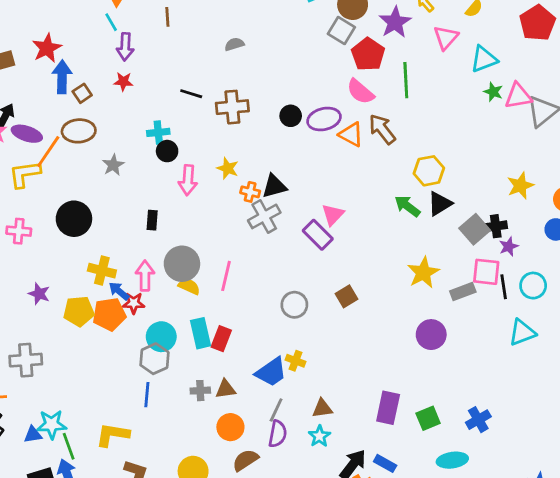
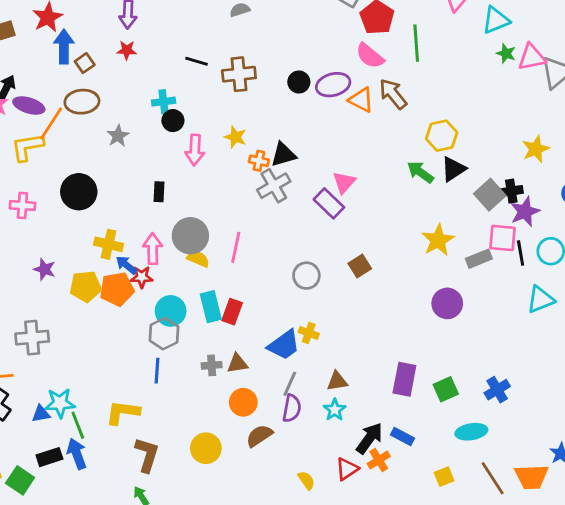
purple star: (509, 246) -> (525, 212), size x1.5

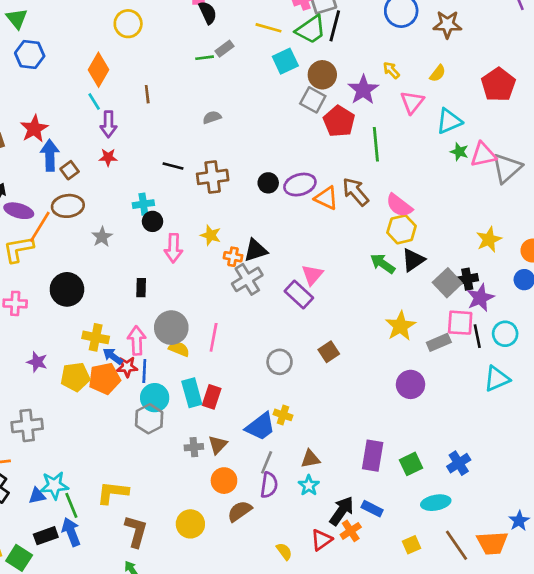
pink semicircle: (370, 56) -> (399, 205), moved
brown triangle: (237, 363) -> (218, 445), turned -36
blue line: (157, 371) -> (144, 371), moved

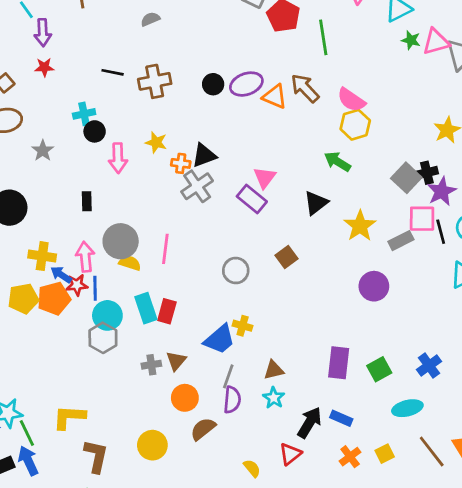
black triangle: (413, 260) -> (316, 203), moved
orange cross: (351, 531) -> (350, 457), moved

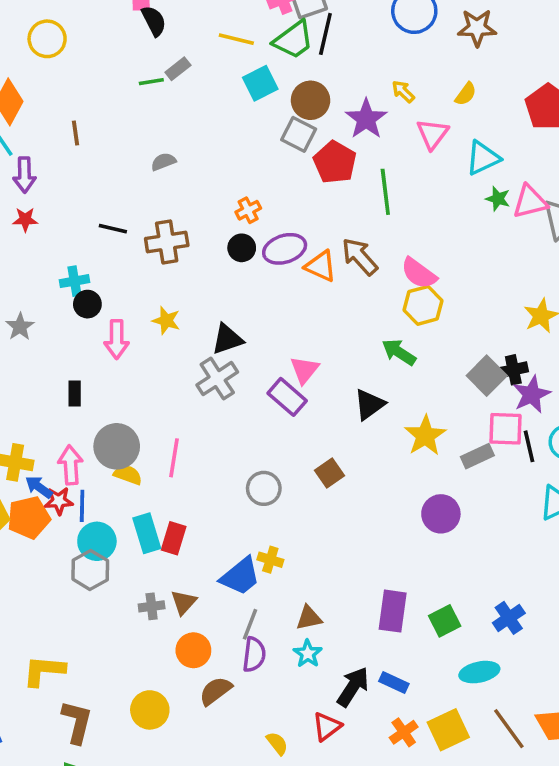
orange cross: (181, 163) -> (248, 210), moved, turned -36
yellow square: (385, 454) -> (448, 730), size x1.6

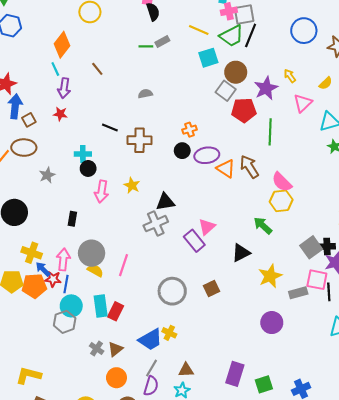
brown line: (75, 133) -> (97, 69), turned -40
red pentagon: (335, 162) -> (244, 110), turned 30
gray circle: (264, 488) -> (172, 291), size x1.4
gray cross: (152, 606) -> (97, 349), turned 32

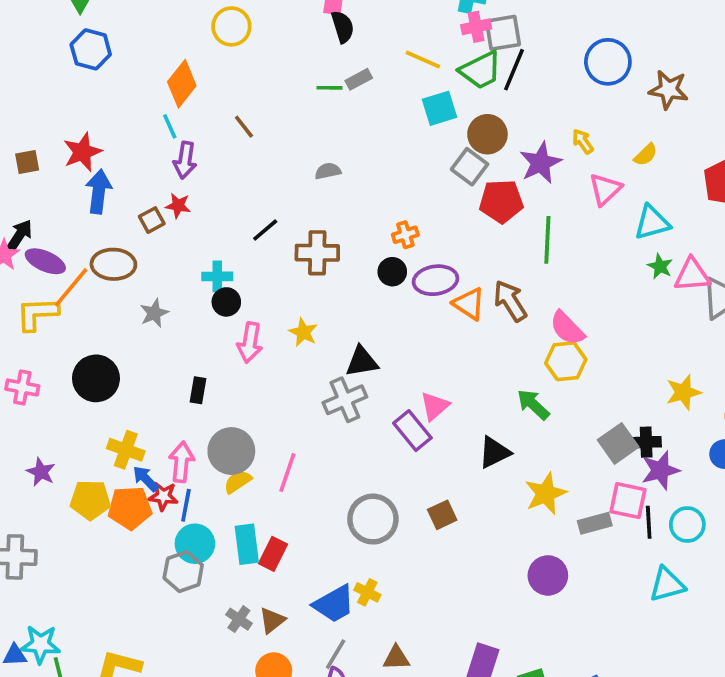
brown square: (29, 120) -> (152, 220), moved
black line: (110, 127) -> (265, 230), turned -63
yellow semicircle: (95, 270) -> (238, 482), turned -63

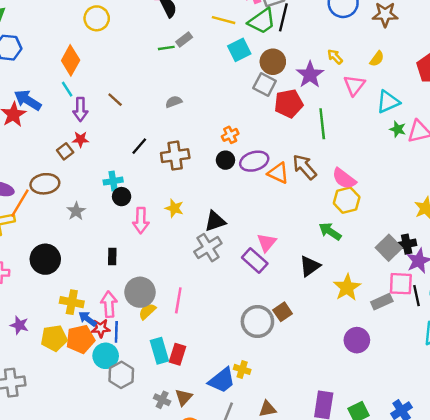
brown line: (244, 127) -> (115, 100), moved
blue arrow: (99, 192) -> (28, 100), moved, turned -56
gray circle: (373, 519) -> (257, 322), moved
cyan circle: (195, 544) -> (106, 356), moved

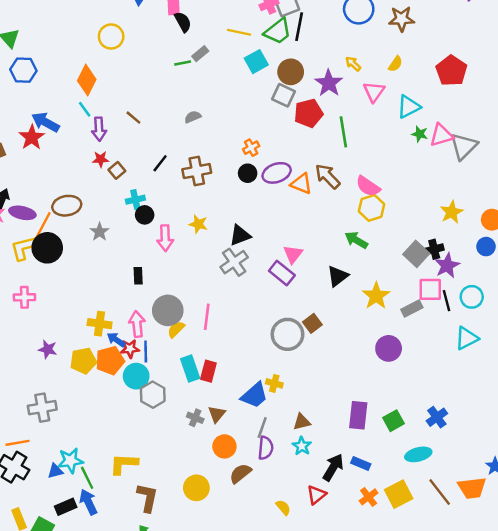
brown square: (65, 151) -> (117, 170), moved
black circle: (45, 259) -> (47, 248), moved

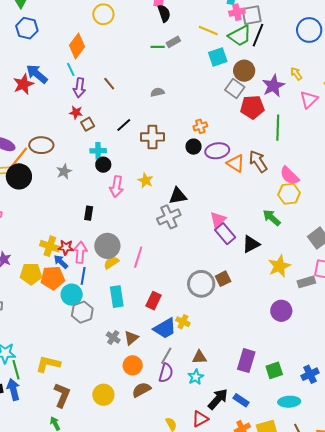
purple rectangle: (282, 273) -> (225, 234), moved
red star: (130, 349) -> (66, 247), moved
red rectangle: (208, 371) -> (154, 301), moved

